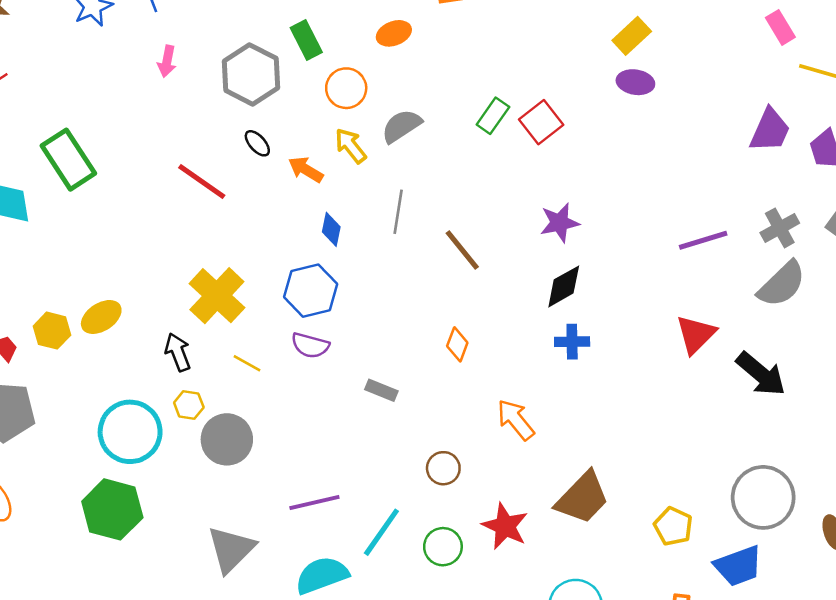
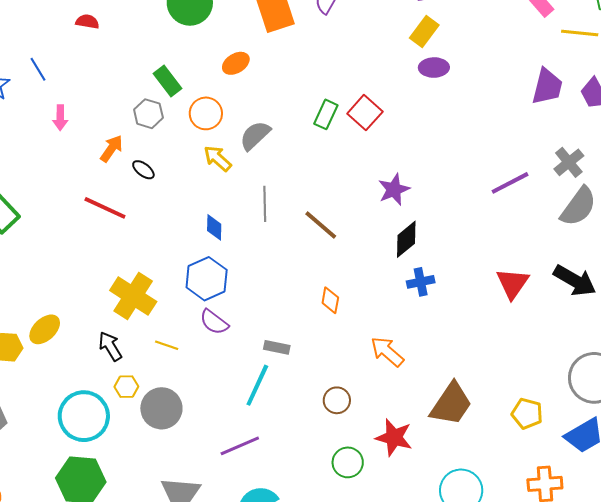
gray hexagon: (251, 74) -> (148, 114), moved, size x0.6
orange arrow: (306, 170) -> (112, 149), moved, turned 104
red triangle: (696, 334) -> (513, 283), moved
purple semicircle: (310, 345) -> (214, 322), turned 32
cyan line: (381, 532) -> (257, 385), moved

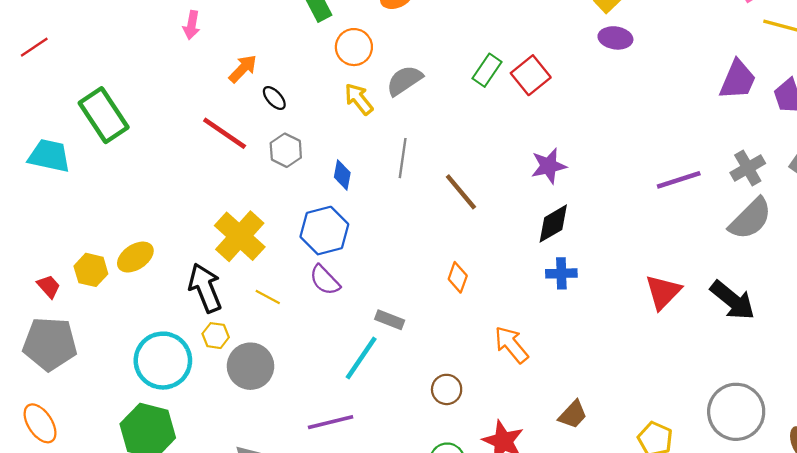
gray hexagon: (148, 114) -> (286, 150), moved
black arrow: (110, 346) -> (205, 288), size x1.4
brown trapezoid: (451, 404) -> (573, 415), size x0.6

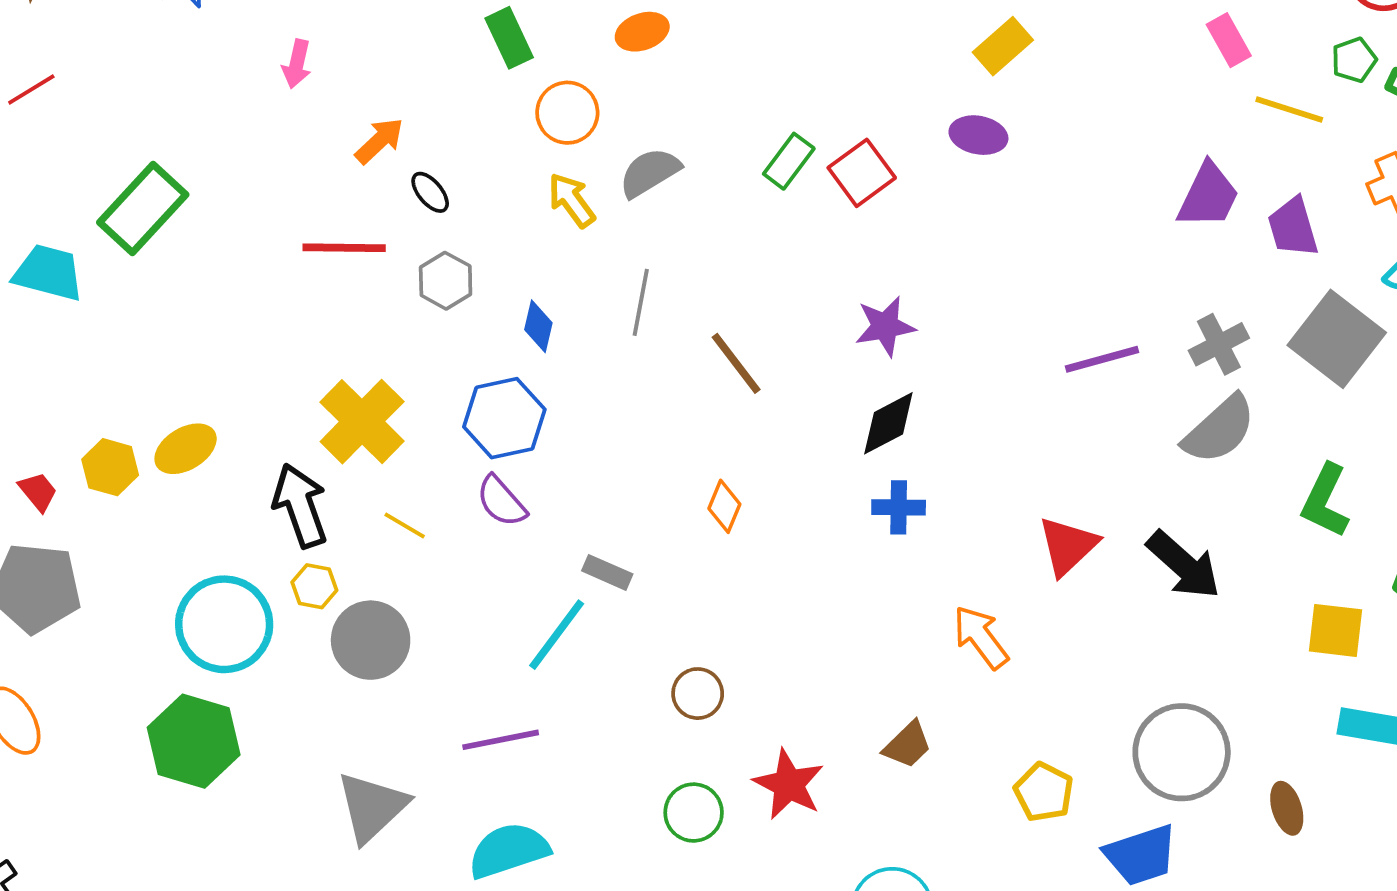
purple ellipse: (615, 38) -> (978, 135), moved
green rectangle: (104, 115) -> (143, 208), turned 74
red line: (225, 133) -> (344, 248), turned -36
orange arrow: (511, 345) -> (981, 637), moved

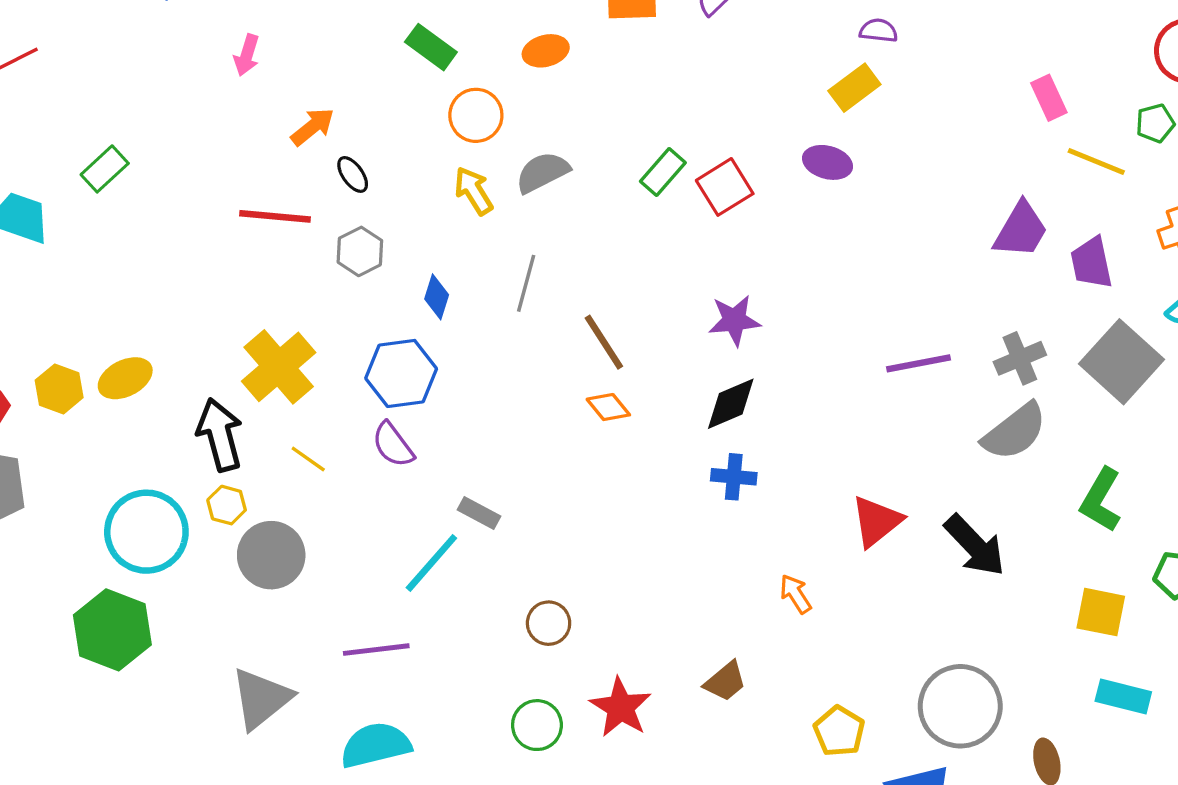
green rectangle: (509, 38) -> (431, 47), turned -33
green rectangle: (143, 208) -> (105, 169), size x0.6
orange diamond: (724, 506) -> (608, 407), moved, turned -66
orange arrow: (981, 637) -> (796, 594), size x0.7

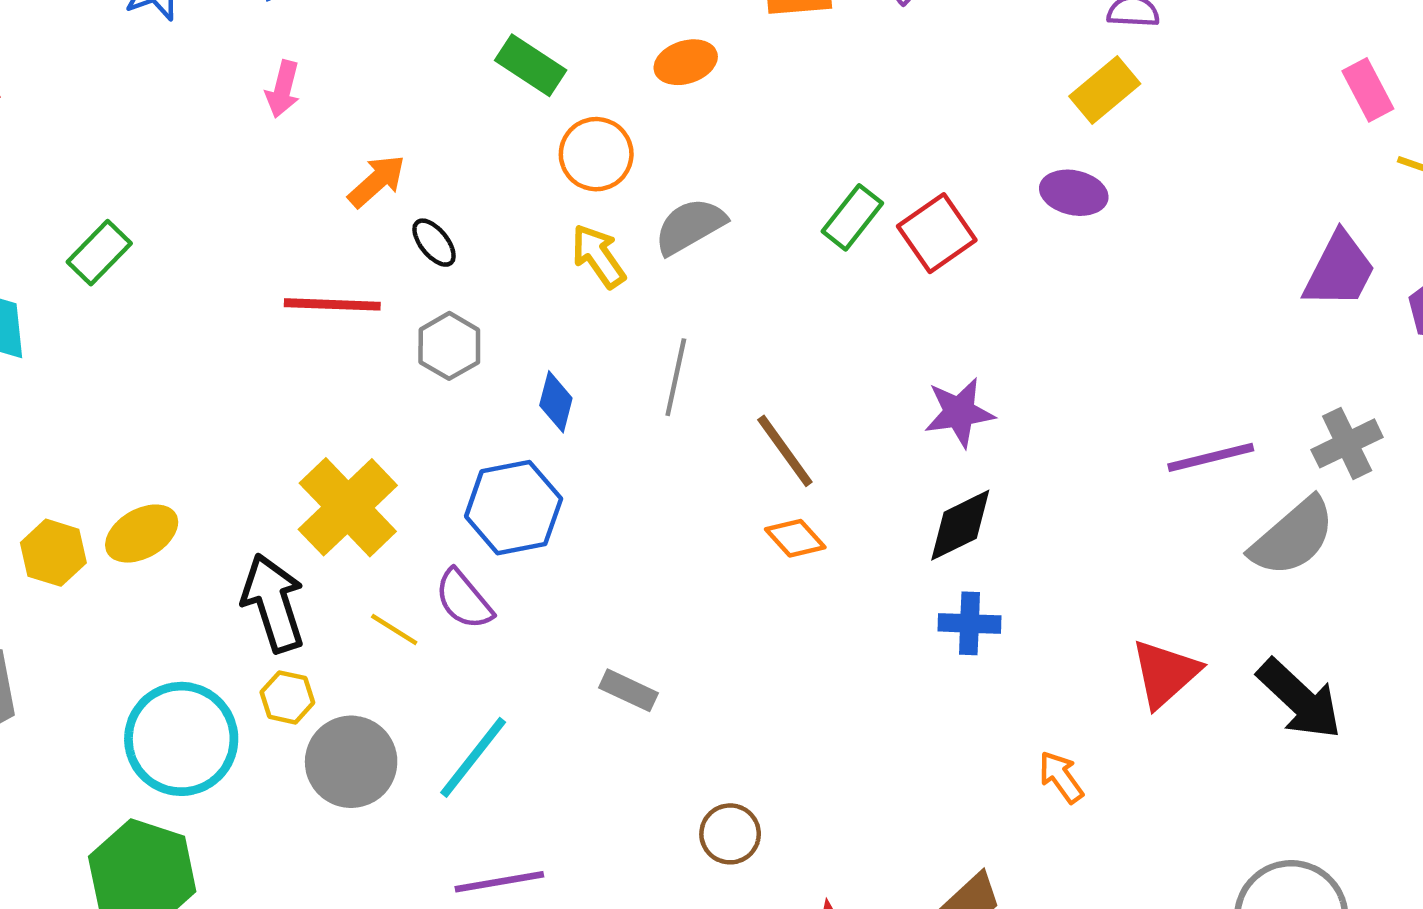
gray semicircle: (1015, 432) -> (1293, 537), moved
purple semicircle: (393, 445) -> (464, 599), moved
cyan line: (431, 563) -> (473, 757), moved

